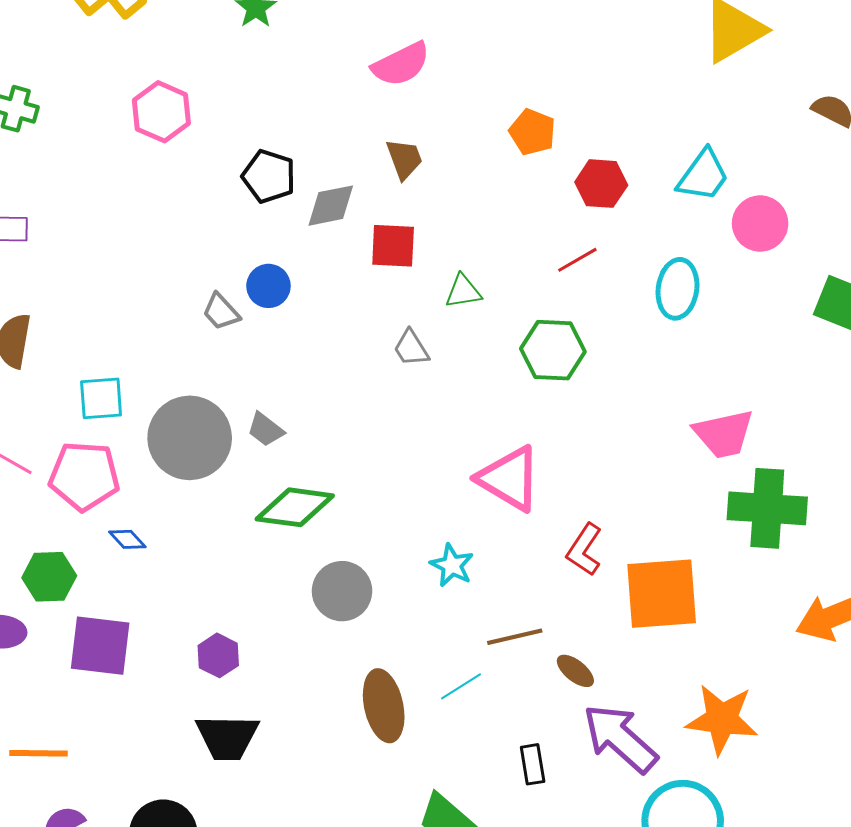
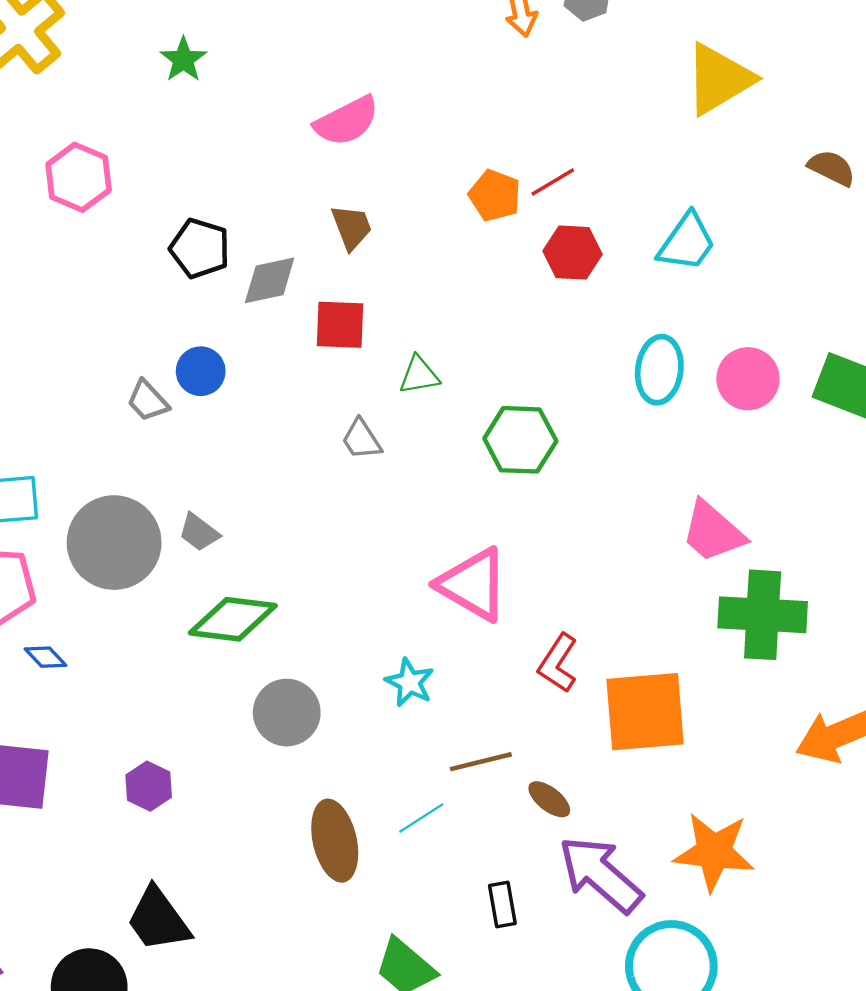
pink circle: (760, 224) -> (748, 379), moved
red line: (577, 260) -> (553, 182), moved
pink trapezoid: (724, 434) -> (713, 532), turned 54
black trapezoid: (227, 737) -> (158, 919), moved, turned 54

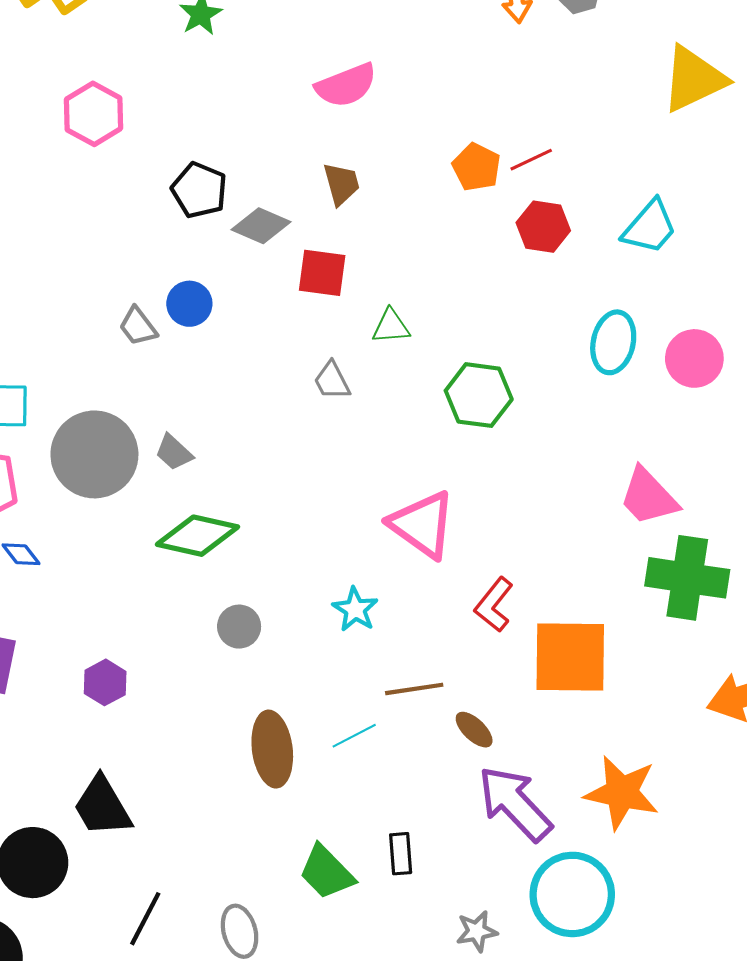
gray diamond: (270, 280) -> (261, 226), turned 30
gray circle: (287, 713) -> (239, 627), size x0.7
black rectangle: (502, 905) -> (401, 854), moved

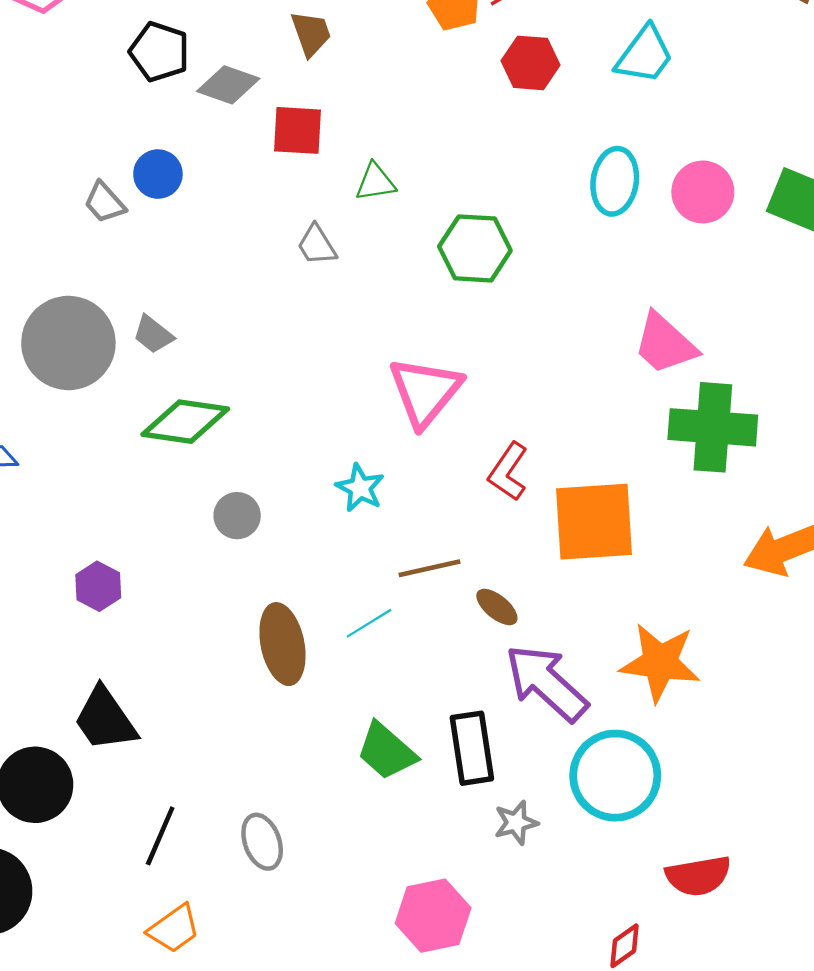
pink triangle: (422, 525) -> (425, 392), turned 38
black rectangle: (401, 854) -> (472, 748), moved, size x1.6
green trapezoid: (326, 872) -> (386, 751), moved

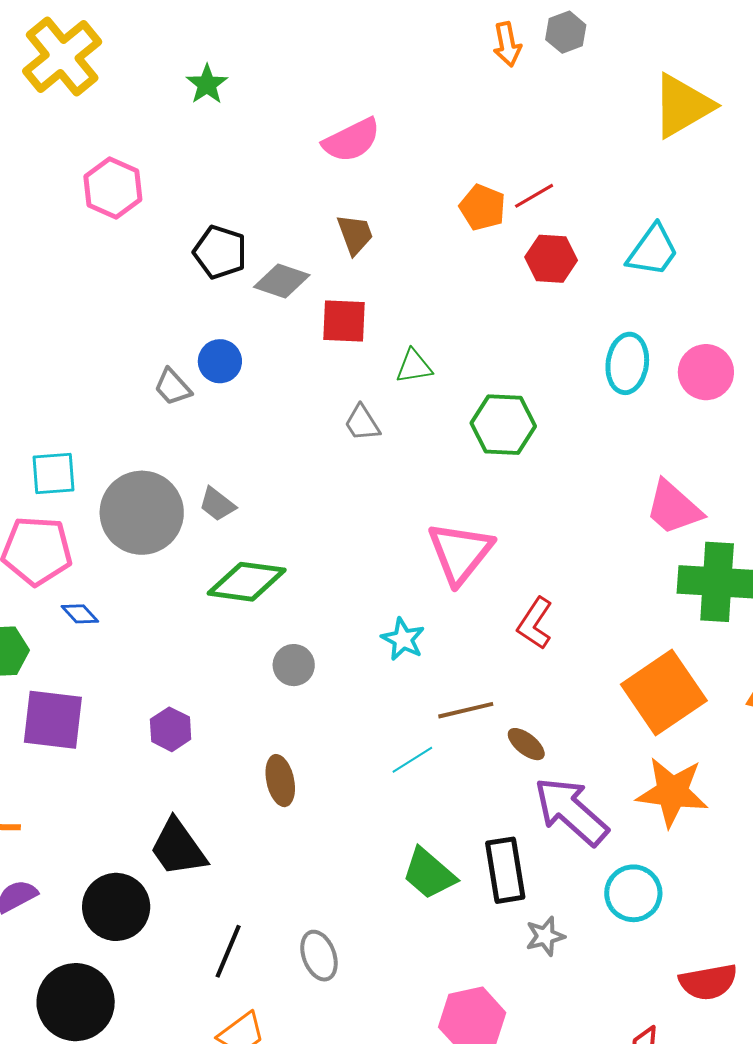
orange square: (594, 522) -> (664, 693), moved, turned -30
brown ellipse: (282, 644) -> (280, 781), moved, size x0.7
cyan circle: (615, 776) -> (633, 893), size x0.7

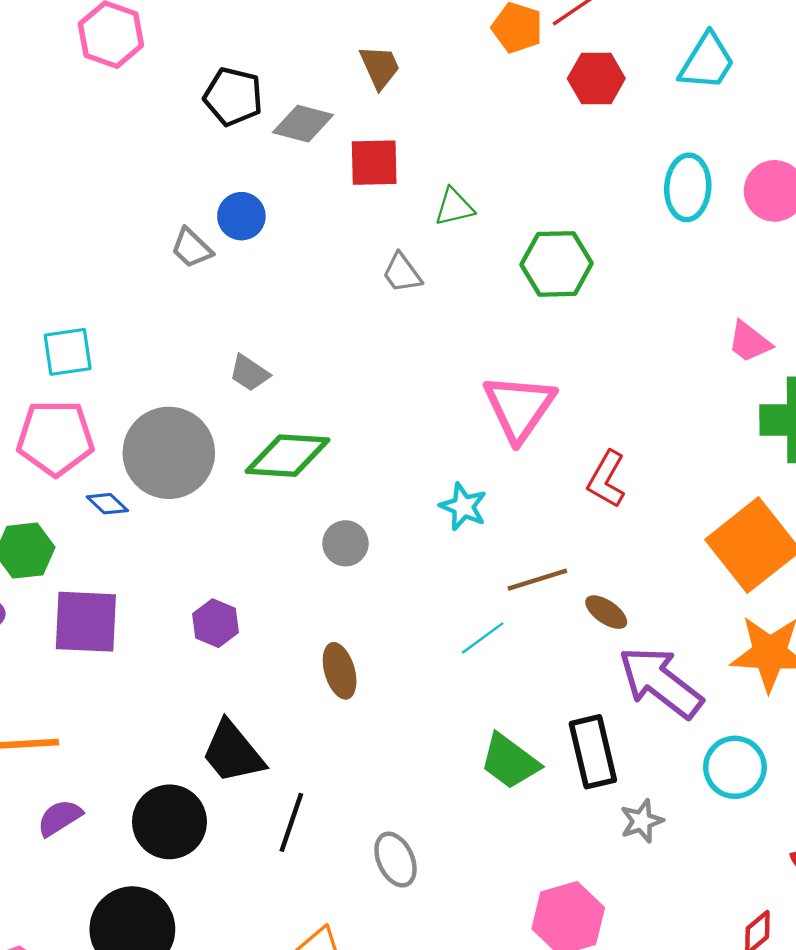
pink trapezoid: (674, 508) -> (749, 342), size x0.7
gray circle: (142, 513) -> (169, 453), moved
black line: (228, 951) -> (291, 822), moved

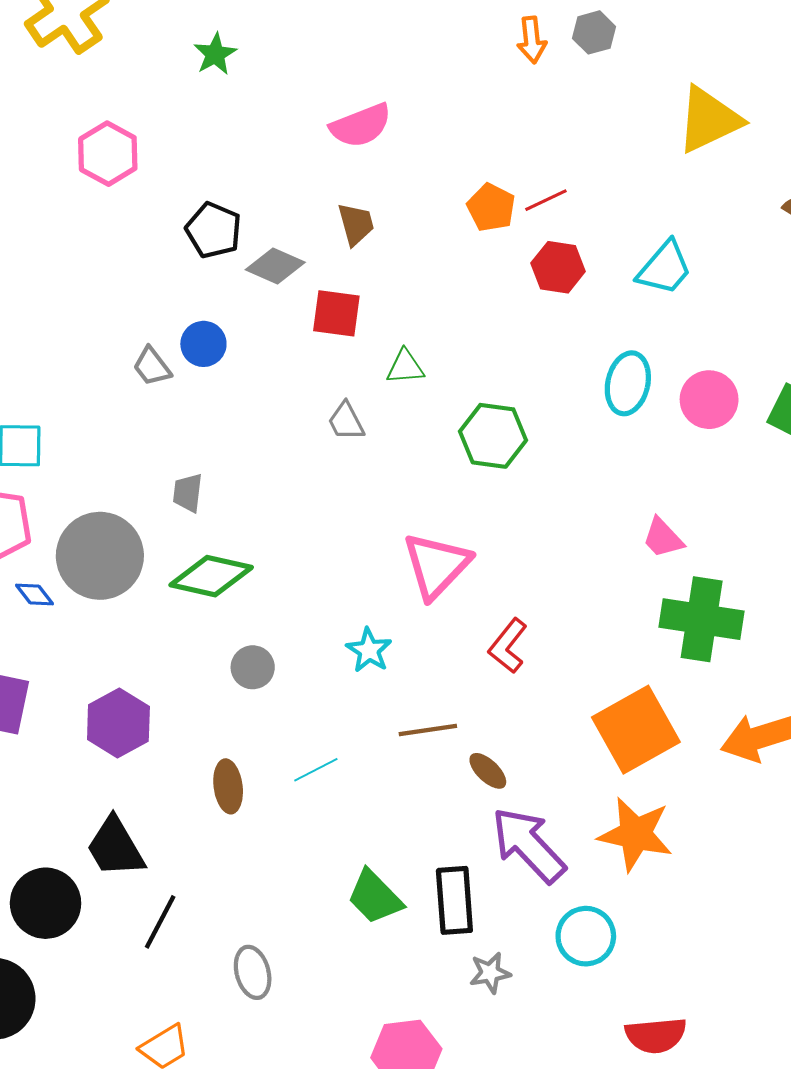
gray trapezoid: (249, 373) -> (188, 493), turned 54
purple hexagon: (215, 623) -> (118, 723), size x1.5
cyan line: (483, 638) -> (316, 770), moved

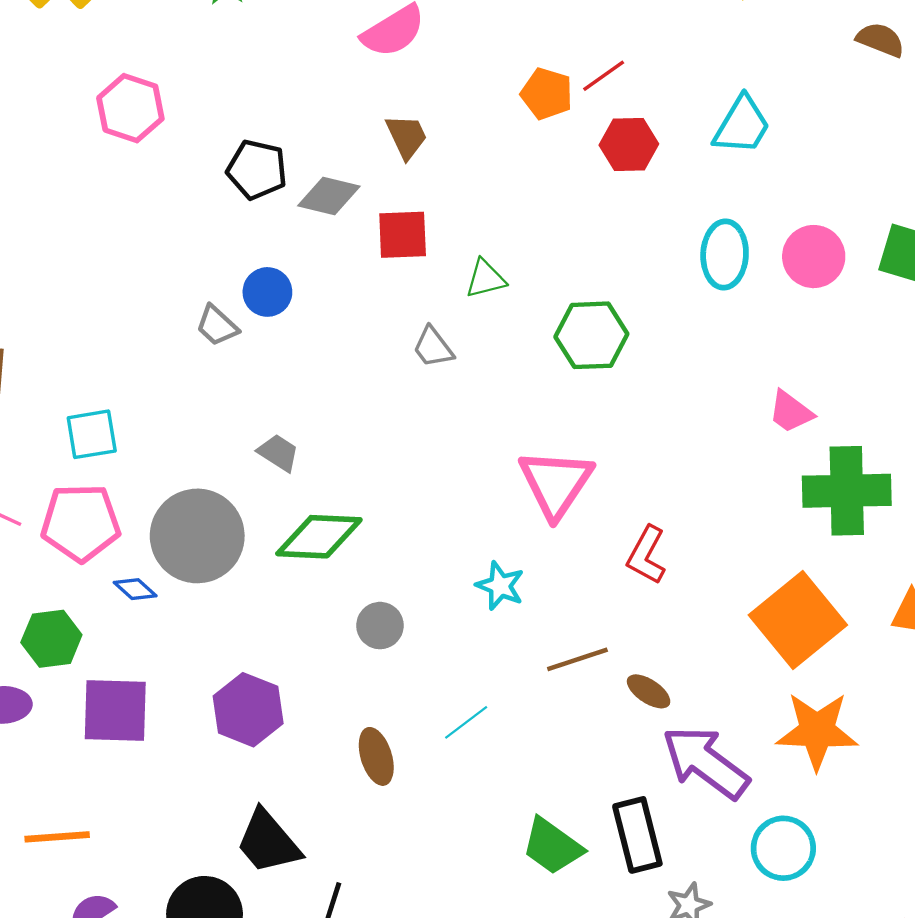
gray trapezoid: (188, 493) -> (278, 453), turned 126

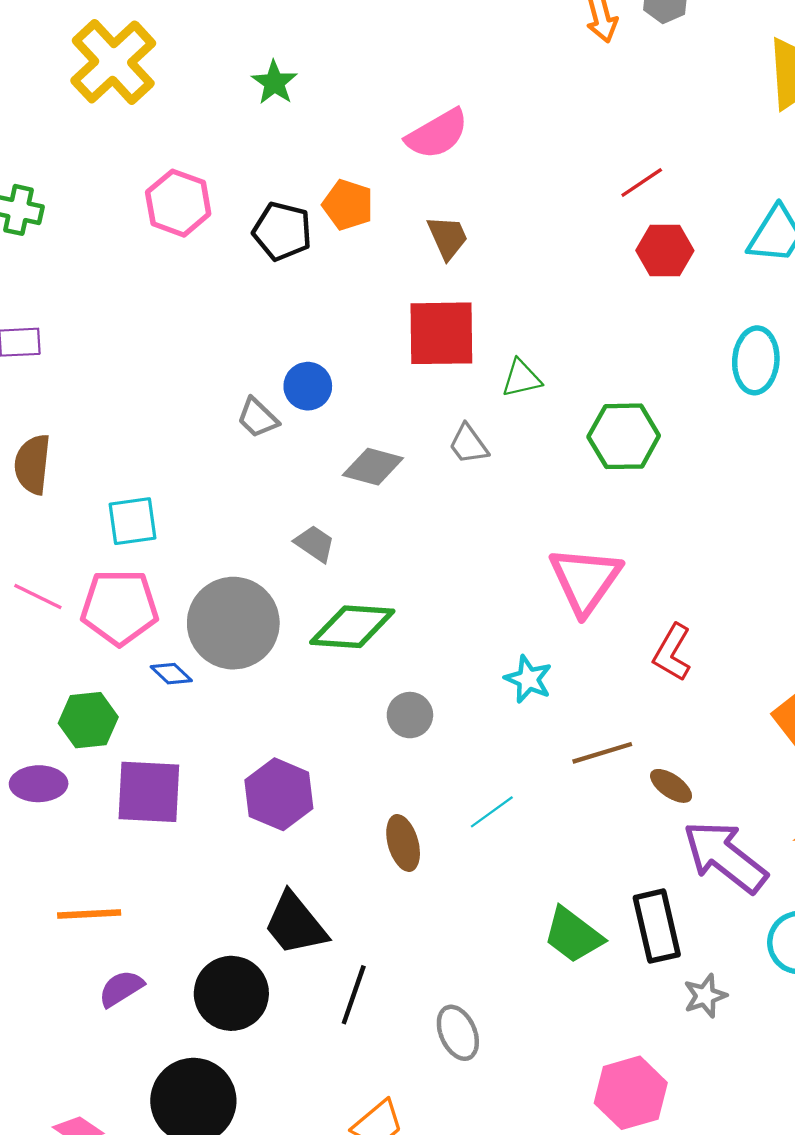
orange pentagon: (547, 94) -> (348, 205), moved
black pentagon: (257, 170) -> (282, 231), moved
gray diamond: (329, 196) -> (373, 467), moved
red square: (403, 235) -> (441, 333), size x1.4

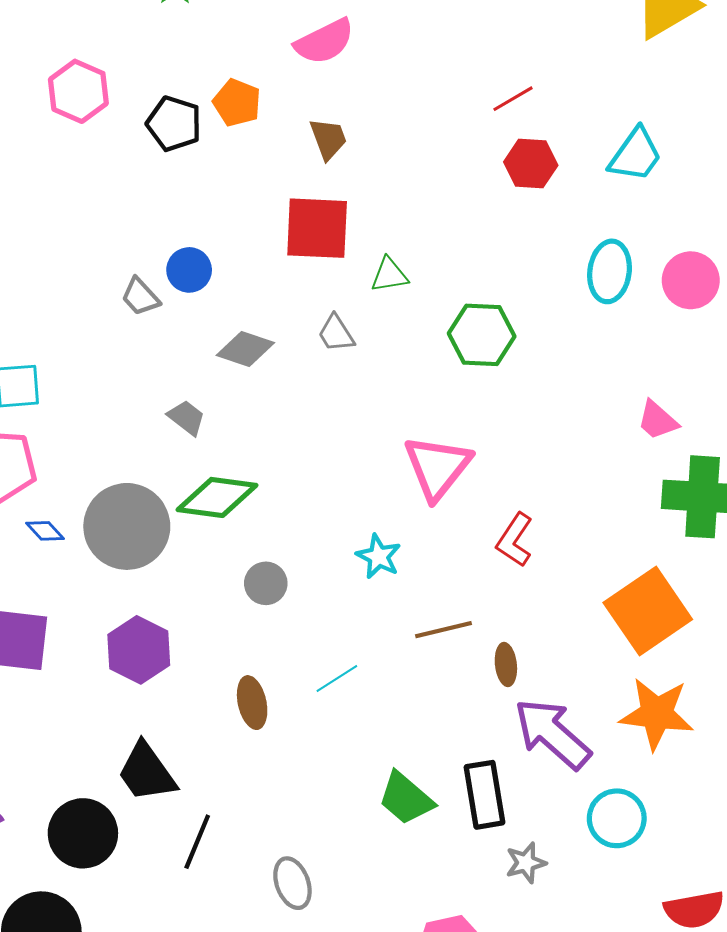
gray circle: (233, 623) -> (127, 526), moved
brown ellipse: (671, 786) -> (506, 665), turned 45

